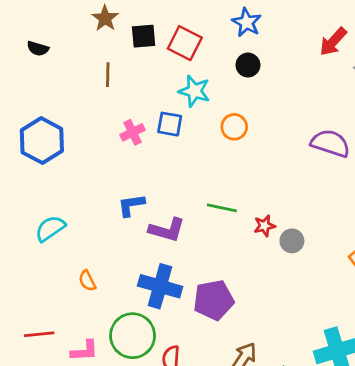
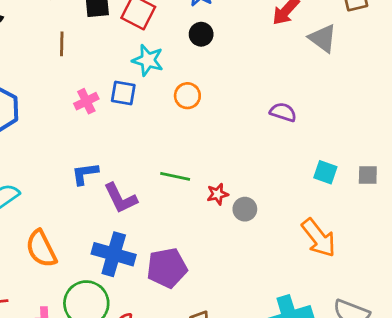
purple semicircle: (330, 143) -> (283, 112), size x0.7
purple L-shape: (167, 230) -> (120, 198), turned 48
orange semicircle: (87, 281) -> (41, 249), size x1.8

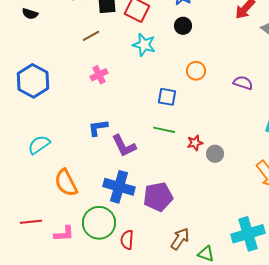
brown line: (62, 44) -> (91, 36), moved, turned 60
blue square: (123, 93) -> (167, 97), moved
orange circle: (187, 96) -> (196, 71), moved

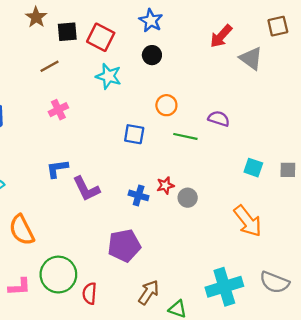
green line: (164, 130) -> (185, 136), moved
blue cross: (119, 187) -> (139, 195), moved, size x0.6

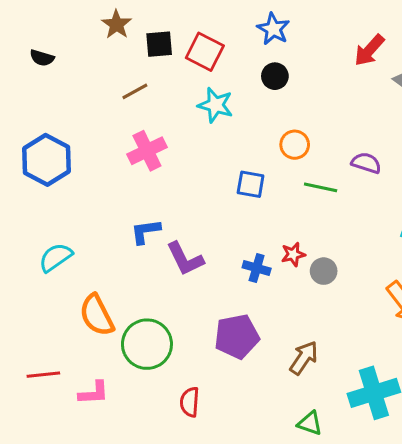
pink cross: (58, 110) -> (147, 151), size x1.4
green circle: (58, 275) -> (147, 344), moved
brown arrow: (149, 292) -> (304, 358), moved

